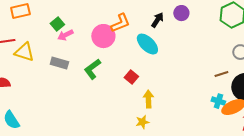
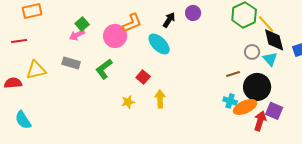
green square: (57, 24) -> (82, 24), moved
yellow triangle: (24, 52) -> (36, 70), moved, turned -30
yellow star: (142, 122) -> (128, 102), moved

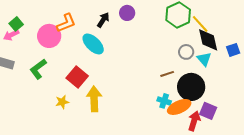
red square: (143, 77) -> (77, 77), size x1.5
yellow arrow: (160, 99) -> (94, 99), size x1.4

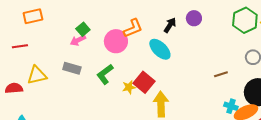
brown line: (167, 74) -> (221, 74), moved
yellow star: (62, 102) -> (129, 87), moved

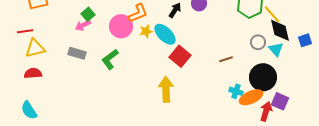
yellow triangle: (37, 75) -> (35, 48), moved
red square: (144, 82) -> (180, 56), moved
yellow star: (129, 87) -> (146, 31), moved
red semicircle: (14, 88) -> (33, 73), moved

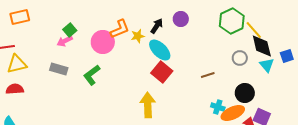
yellow star: (146, 31) -> (138, 36), moved
cyan ellipse: (165, 34) -> (160, 50), moved
cyan triangle: (276, 49) -> (267, 65), moved
black circle: (263, 77) -> (245, 93), size x0.7

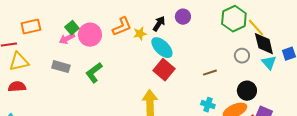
orange rectangle: (20, 17) -> (31, 27), moved
pink circle: (103, 42) -> (90, 35), moved
cyan cross: (218, 107) -> (208, 105), moved

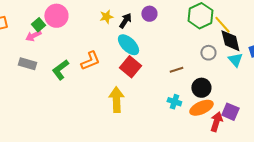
orange L-shape: (122, 27) -> (90, 61), moved
yellow star: (140, 34) -> (106, 17), moved
pink circle: (90, 35) -> (56, 16), moved
black circle: (247, 91) -> (201, 88), moved

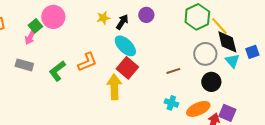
pink arrow: (33, 36) -> (30, 37), turned -35
gray circle: (208, 53) -> (205, 54), size x1.5
black circle: (201, 88) -> (211, 82), moved
yellow arrow: (116, 100) -> (114, 87), moved

